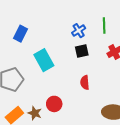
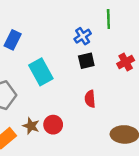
green line: (104, 25) -> (108, 19), moved
brown star: (35, 113) -> (31, 126), moved

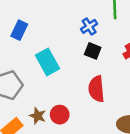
black square: (86, 61) -> (93, 51), turned 35
red semicircle: (90, 99) -> (96, 89), size x1.5

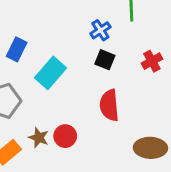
blue rectangle: (19, 30) -> (17, 49), moved
cyan rectangle: (47, 62) -> (50, 73), turned 70

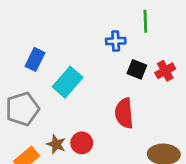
blue cross: (100, 30) -> (116, 41), turned 30
black square: (105, 60) -> (137, 69), moved

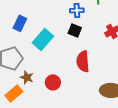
black square: (137, 69) -> (75, 30), moved
brown star: (56, 144) -> (27, 77), moved

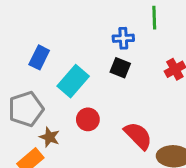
red semicircle: (83, 61) -> (138, 136), moved, turned 140
red circle: (53, 82) -> (88, 119), moved

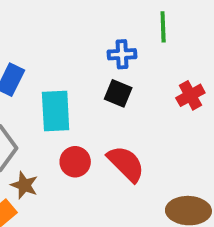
cyan rectangle: (73, 81) -> (56, 111), turned -44
red semicircle: (138, 136) -> (126, 164), moved

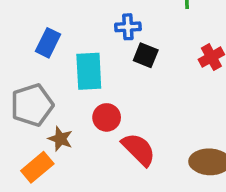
blue cross: (122, 54) -> (128, 27), moved
red semicircle: (126, 164) -> (139, 149), moved

